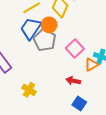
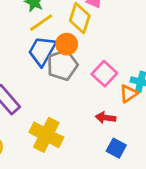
gray pentagon: (45, 40) -> (62, 65), turned 30
yellow cross: (29, 90) -> (46, 135), size x1.6

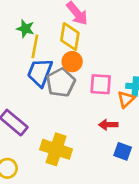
yellow line: (41, 23) -> (35, 46), turned -35
orange circle: (67, 44) -> (72, 62), moved
pink square: (104, 74) -> (101, 84), turned -30

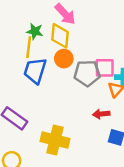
green star: (25, 29) -> (35, 31), moved
gray pentagon: (61, 83) -> (87, 73), moved, turned 30
pink square: (101, 84) -> (105, 68), moved

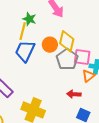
yellow diamond: (60, 36) -> (67, 41), moved
gray pentagon: (87, 73) -> (67, 59), turned 30

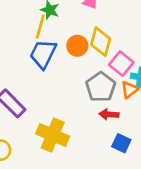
pink square: (82, 57) -> (121, 64), turned 30
gray pentagon: (67, 59) -> (101, 87), moved

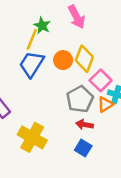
blue square: (121, 143) -> (83, 148), moved

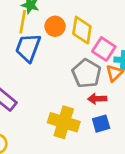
orange circle: (63, 60) -> (55, 26), moved
yellow cross: (32, 137) -> (64, 122), moved
blue square: (83, 148) -> (101, 124), turned -35

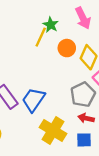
blue trapezoid: (28, 48) -> (33, 100), moved

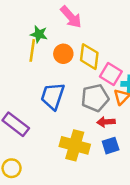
gray pentagon: (83, 95) -> (95, 98), turned 30
blue trapezoid: (33, 100) -> (53, 96), moved

